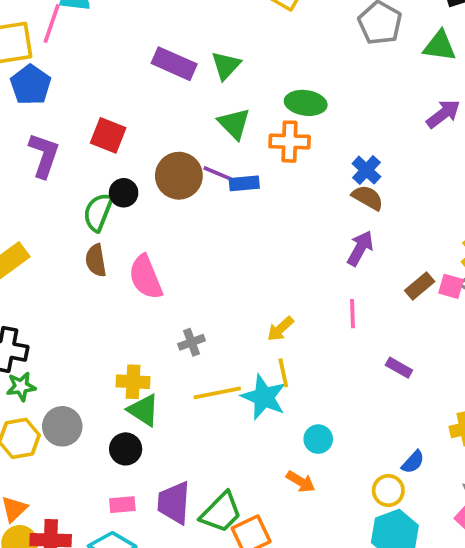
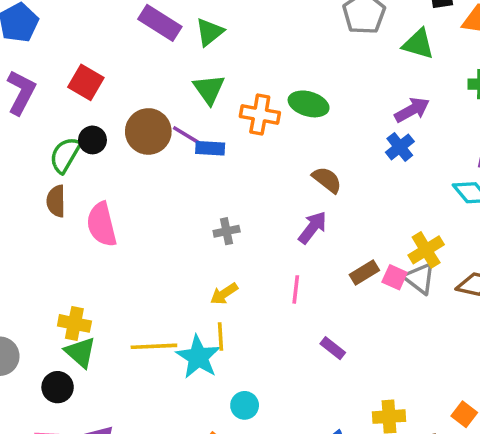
green ellipse: (306, 103) -> (309, 104), moved
blue cross: (366, 170) -> (400, 147), moved
gray cross: (191, 342) -> (227, 231), moved

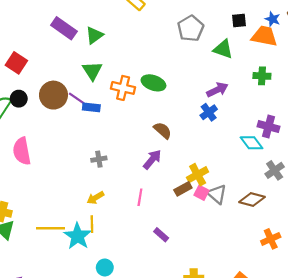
yellow cross: (426, 250) -> (198, 175), moved

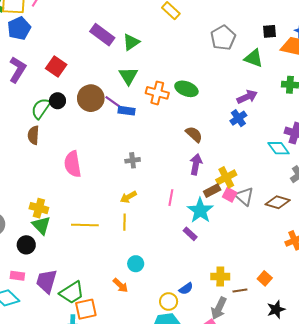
pink semicircle: (22, 151) -> (73, 164), moved
purple arrow: (152, 159) -> (196, 164), moved, turned -30
cyan star: (78, 236) -> (200, 210), moved

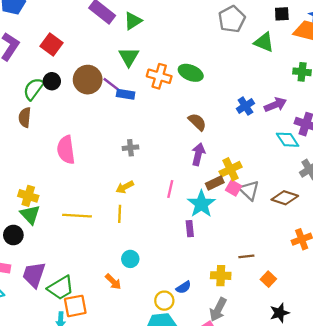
purple arrow: (247, 97) -> (275, 105), moved
purple rectangle: (190, 234) -> (190, 229), turned 40
brown line: (240, 290) -> (246, 256), moved

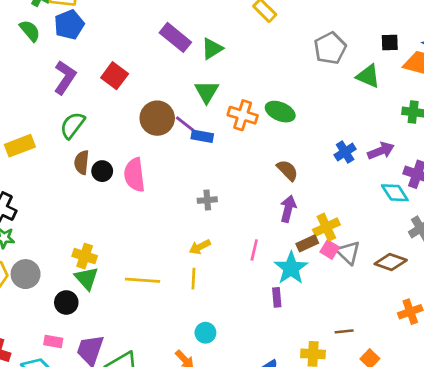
black circle: (52, 81) -> (102, 171), moved
green semicircle: (34, 89) -> (72, 125), moved
pink semicircle: (66, 150) -> (134, 175), moved

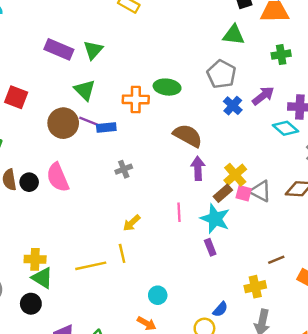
gray pentagon: (330, 48) -> (221, 74), moved
green triangle: (207, 92) -> (85, 90), moved
brown semicircle: (287, 170) -> (188, 136), size x1.4
gray cross: (207, 200) -> (124, 169), moved
yellow line: (193, 279) -> (122, 253), moved

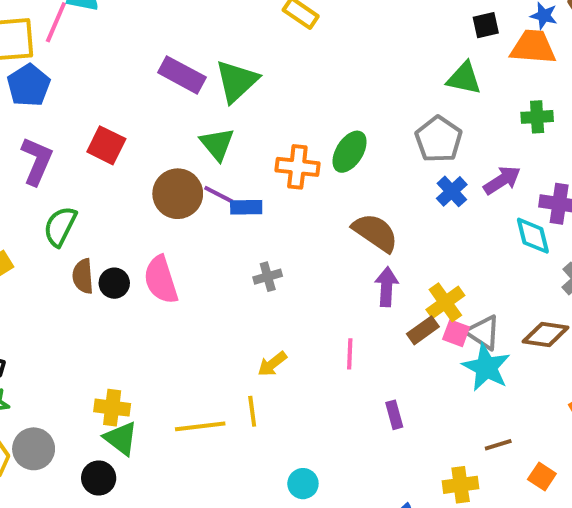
green triangle: (93, 50) -> (237, 81), size x1.4
green ellipse: (167, 87) -> (350, 152), turned -70
cyan diamond: (285, 128) -> (533, 236), turned 30
cyan star: (215, 219) -> (486, 367), moved

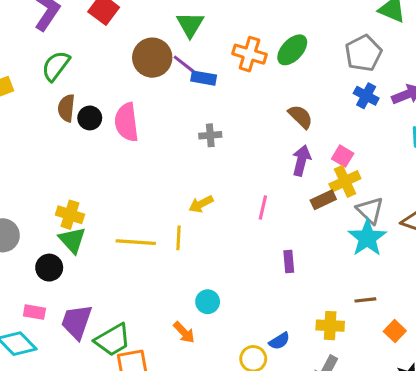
blue cross: (452, 191) -> (366, 96), turned -30
brown semicircle: (375, 233) -> (300, 117), size x0.7
pink square: (456, 333) -> (343, 156), moved

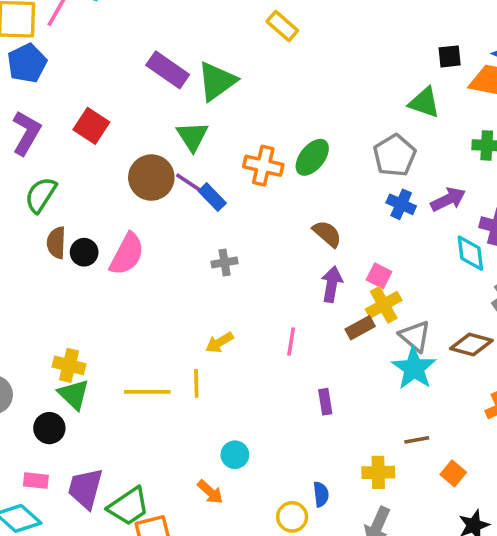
blue rectangle: (204, 78) -> (212, 197), turned 40
pink semicircle: (127, 122) -> (127, 254), turned -141
blue semicircle: (279, 341) -> (321, 494), turned -60

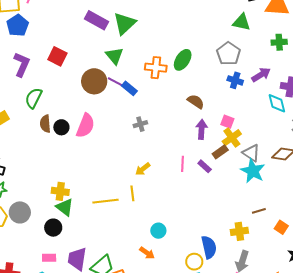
purple rectangle: (325, 402) -> (205, 166), moved, turned -32
blue semicircle: (321, 494) -> (209, 247), size x1.6

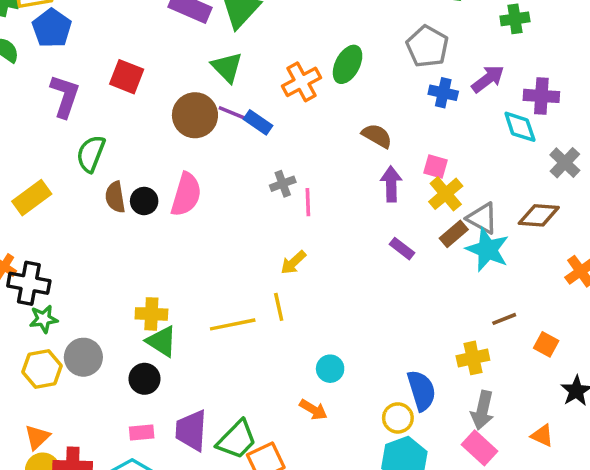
orange cross: (156, 68) -> (302, 82), turned -30
brown rectangle: (220, 152) -> (454, 234), moved
pink line: (183, 164) -> (308, 202), moved

